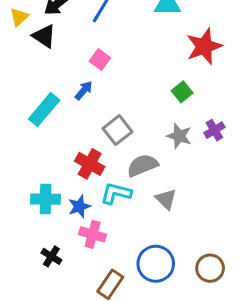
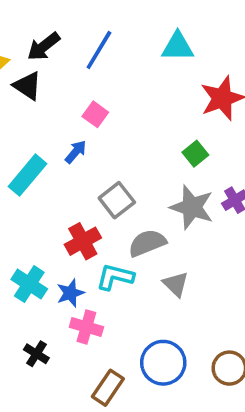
gray star: (179, 136) -> (192, 207), size x1.4
red cross: (90, 164) -> (83, 241), turned 32
cyan cross: (46, 199) -> (29, 284), turned 32

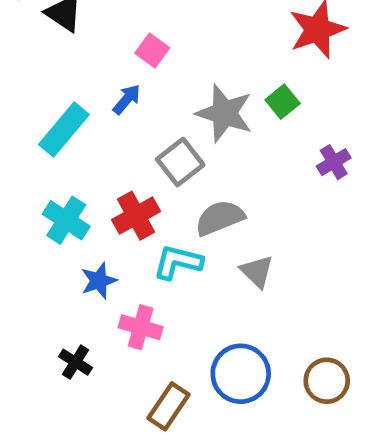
gray star: (192, 207) -> (224, 113), moved
cyan cross: (29, 284) -> (66, 220), moved
blue star: (70, 293) -> (99, 281), moved

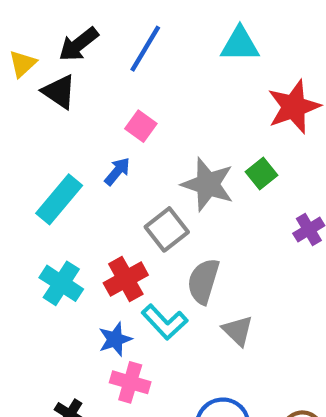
gray semicircle: (220, 218) -> (203, 281), turned -51
cyan L-shape: (178, 262) -> (165, 322), turned -147
blue star: (99, 281) -> (115, 339), moved

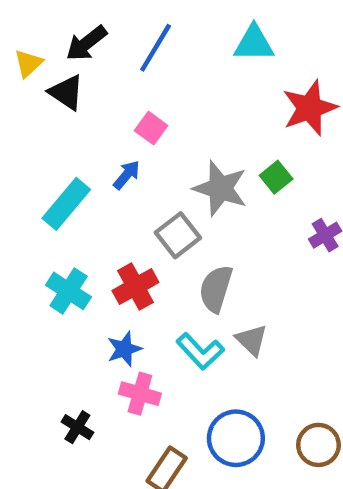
cyan L-shape: (165, 322) -> (200, 351), moved

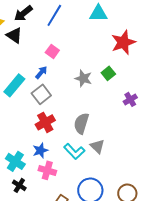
gray star: (220, 188) -> (83, 78), size x0.7
gray square: (178, 235) -> (41, 94), moved
cyan cross: (69, 291) -> (15, 161), moved

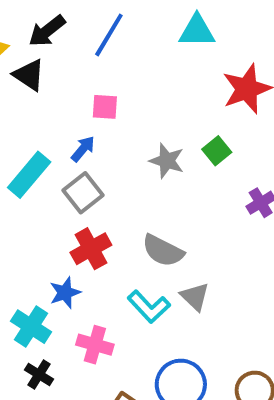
pink square: (52, 51) -> (105, 107), turned -32
gray semicircle: (81, 123) -> (163, 251), turned -80
blue star: (40, 150) -> (65, 293), moved

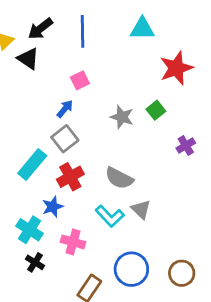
blue line: (109, 35) -> (83, 31), turned -32
pink square: (105, 107) -> (80, 80), turned -30
cyan rectangle: (29, 175) -> (32, 165), moved

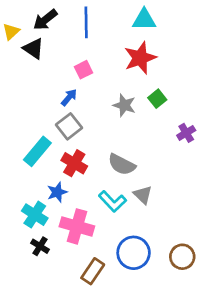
red star: (176, 68) -> (140, 58), moved
red cross: (70, 177) -> (74, 163), turned -30
pink cross: (73, 242) -> (77, 226), size x1.4

